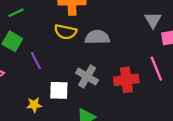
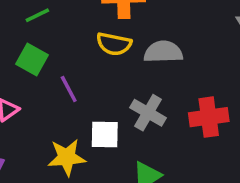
yellow star: (34, 105) -> (67, 157), size x1.5

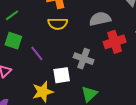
gray semicircle: (163, 52) -> (100, 19), moved
red cross: (209, 117) -> (115, 42), moved

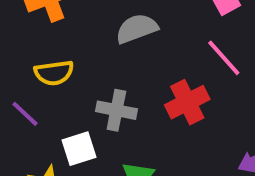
yellow semicircle: (58, 24) -> (54, 73), moved
red cross: (115, 42) -> (187, 102), moved

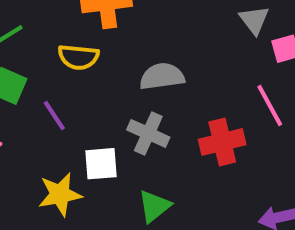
gray semicircle: (137, 29) -> (162, 76), moved
yellow semicircle: (54, 73) -> (78, 57), moved

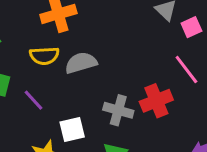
gray semicircle: (162, 76) -> (81, 63), moved
gray cross: (148, 133) -> (118, 110), moved

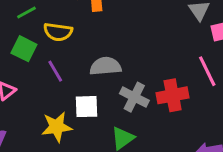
yellow semicircle: (44, 56) -> (58, 32), moved
gray semicircle: (81, 63) -> (105, 66), moved

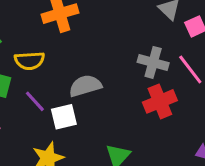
gray cross: (134, 97) -> (153, 62), moved
white square: (87, 107) -> (64, 117), moved

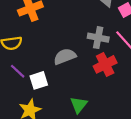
gray semicircle: (85, 86) -> (65, 56), moved

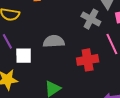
gray cross: (98, 38) -> (91, 19), moved

